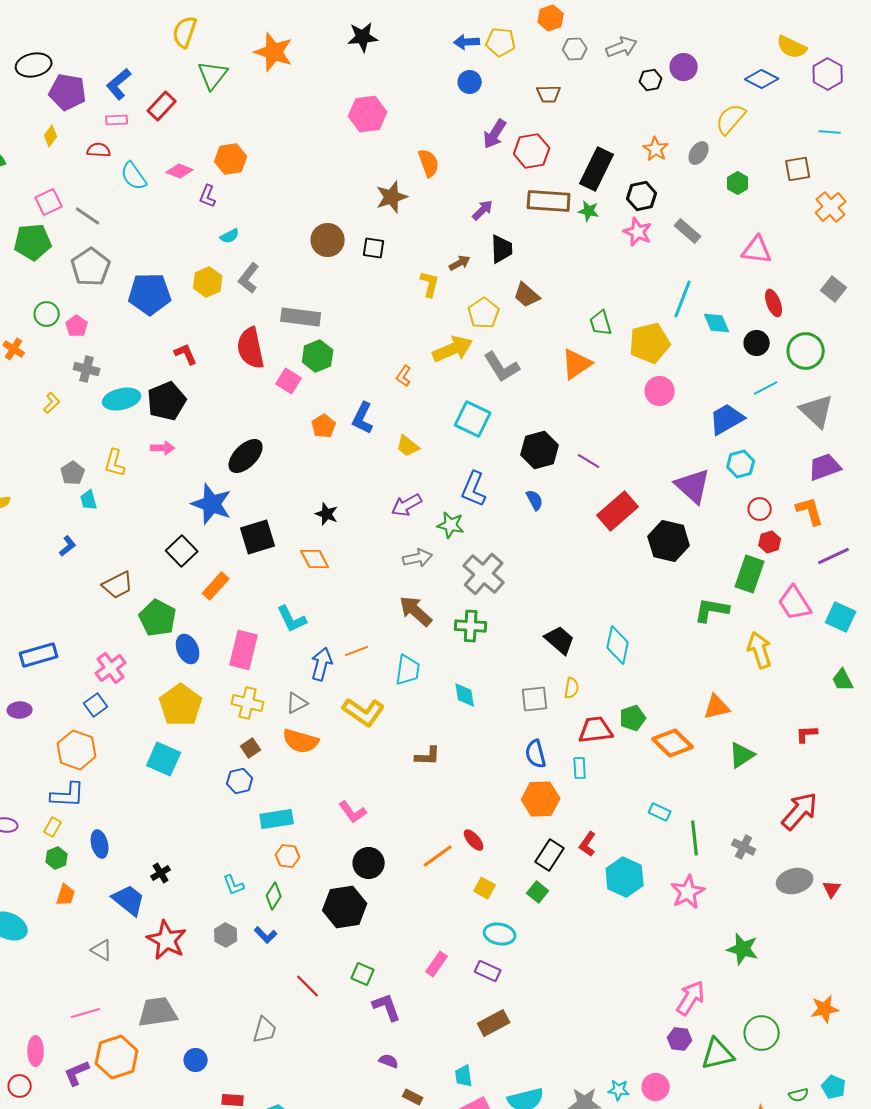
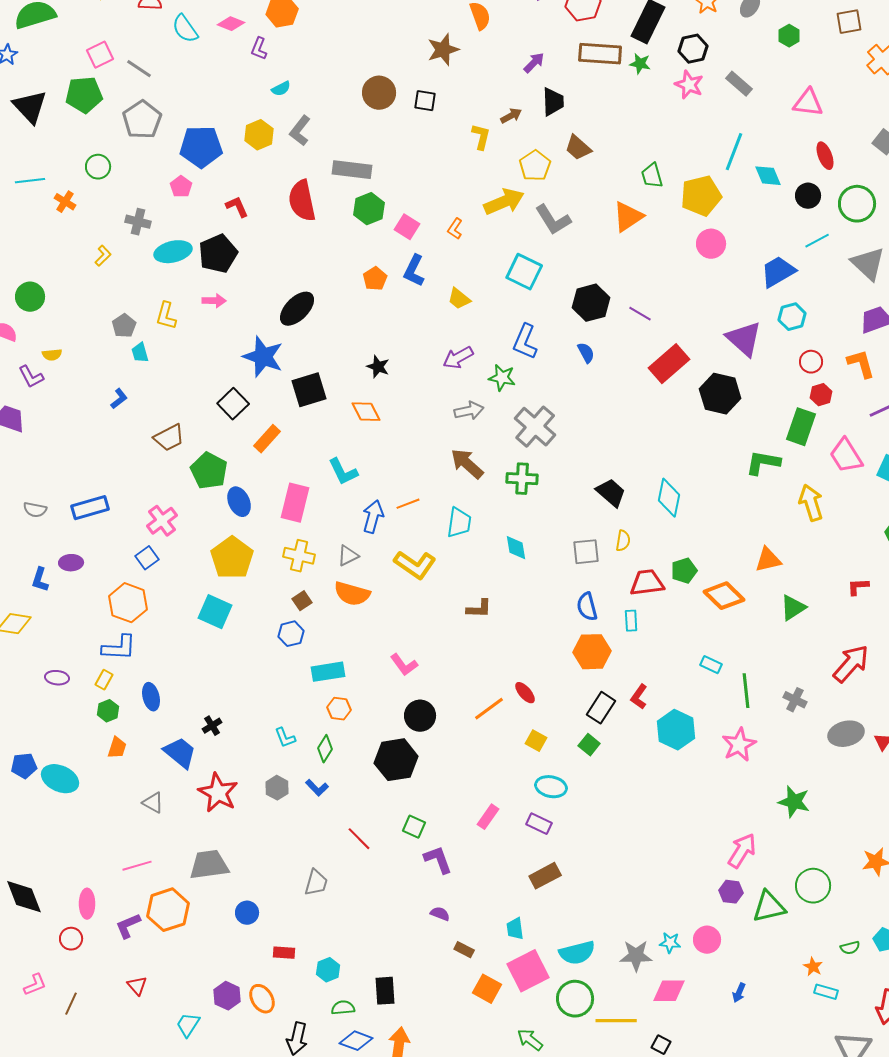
pink pentagon: (77, 326) -> (181, 187), moved
pink square: (289, 381) -> (407, 227), moved

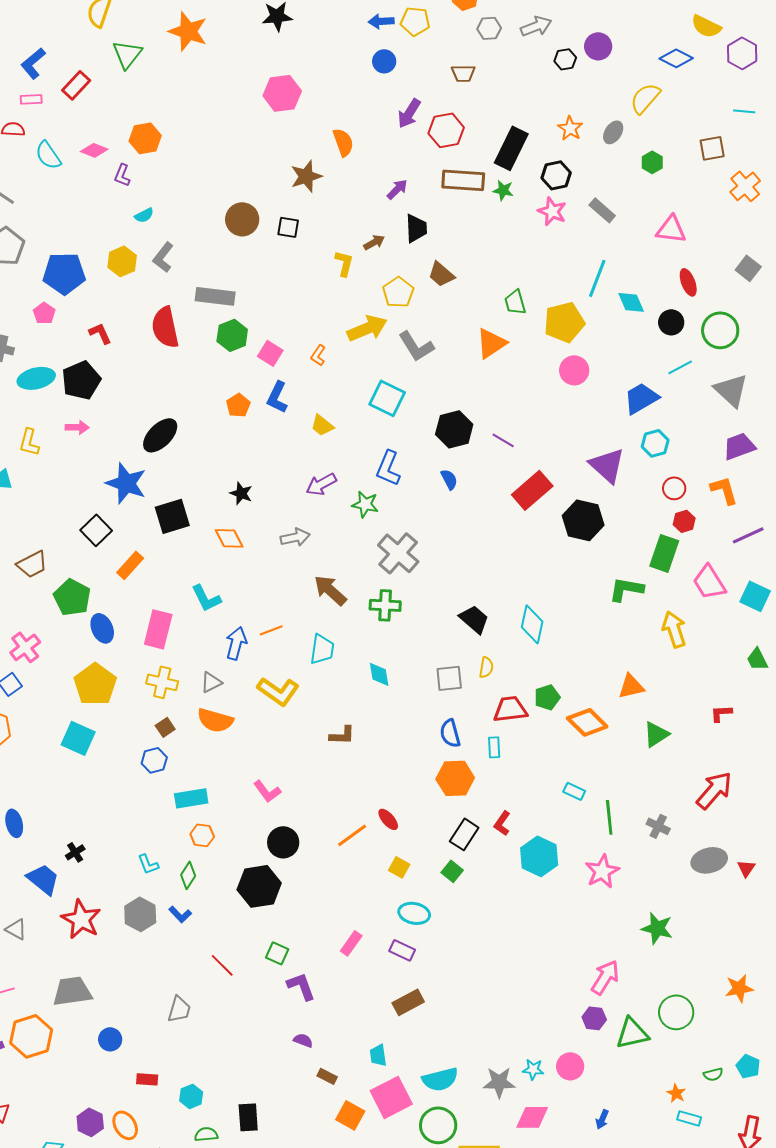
gray arrow: (469, 411) -> (295, 537), moved
gray hexagon: (277, 788) -> (140, 914), size x1.4

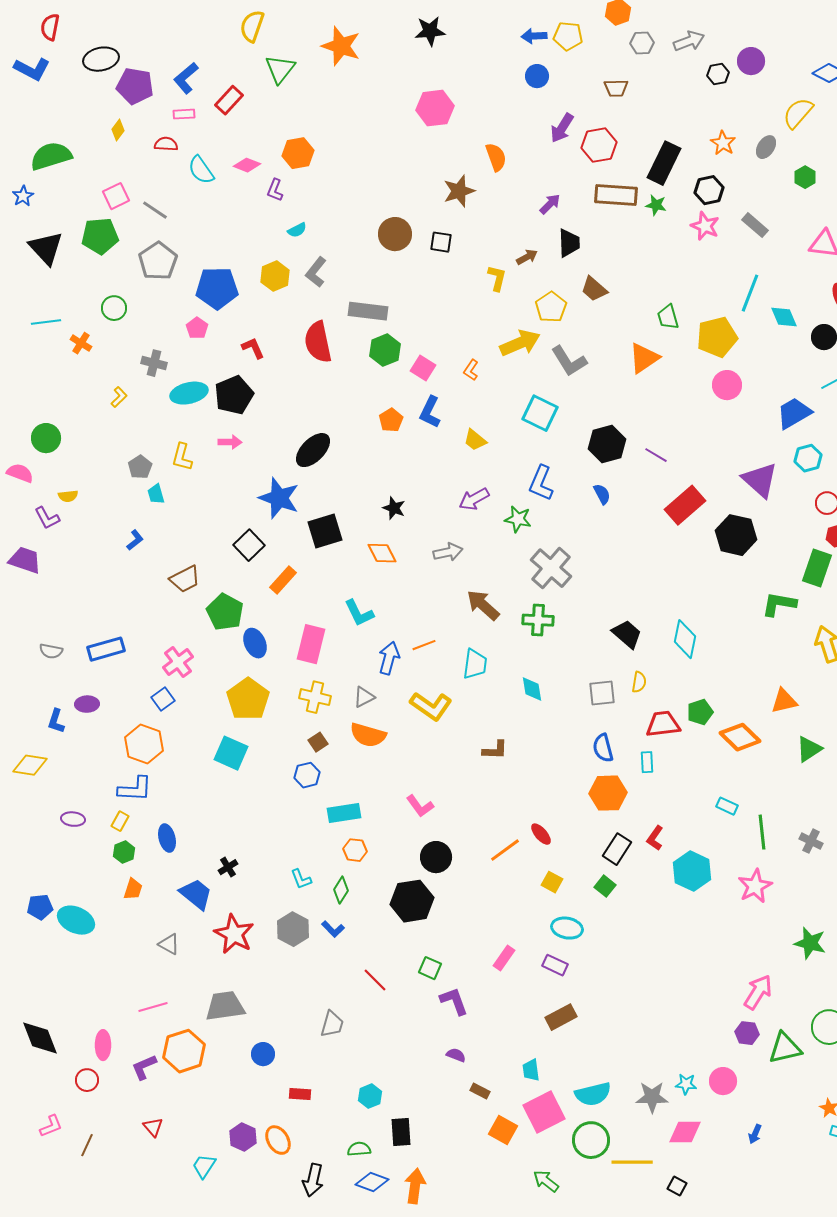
cyan hexagon: (191, 1096) -> (370, 1096), moved

